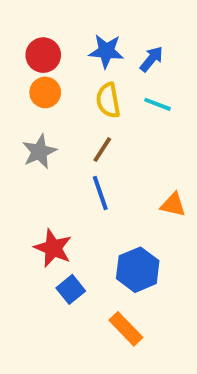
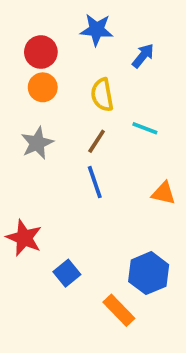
blue star: (106, 51) -> (97, 30), moved
cyan line: (157, 104) -> (145, 128), moved
red star: (53, 248) -> (24, 238), moved
blue hexagon: (138, 270) -> (149, 273), moved

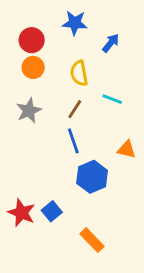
red star: (24, 238) -> (22, 213), moved
blue hexagon: (149, 273) -> (92, 177), moved

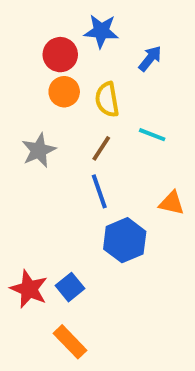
red circle: (32, 40) -> (60, 55), moved
orange circle: (33, 67) -> (64, 92), moved
orange rectangle: (92, 240) -> (70, 342), moved

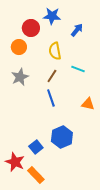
orange circle: (64, 92) -> (19, 47), moved
blue hexagon: (125, 240) -> (62, 137), moved
red star: (29, 289) -> (15, 162), moved

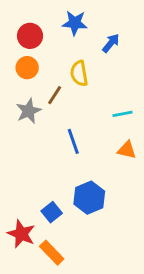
red circle: (31, 28) -> (30, 36), moved
cyan line: (78, 69) -> (122, 114), moved, turned -32
brown line: (52, 76) -> (55, 95), moved

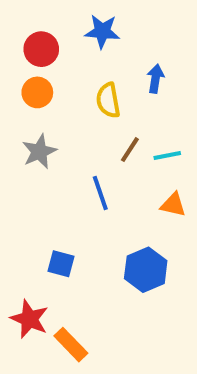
blue arrow: (111, 43) -> (155, 79), moved, turned -30
brown line: (55, 95) -> (130, 150), moved
blue hexagon: (89, 198) -> (146, 270), moved
blue square: (52, 212) -> (61, 264), moved, turned -36

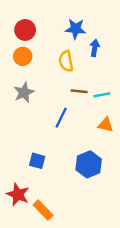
blue star: (102, 31) -> (76, 29), moved
brown line: (130, 150) -> (79, 91), turned 63
blue line: (100, 193) -> (61, 118), turned 45

